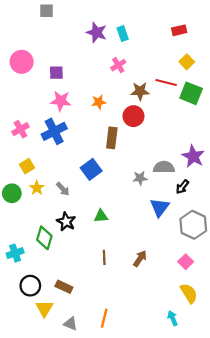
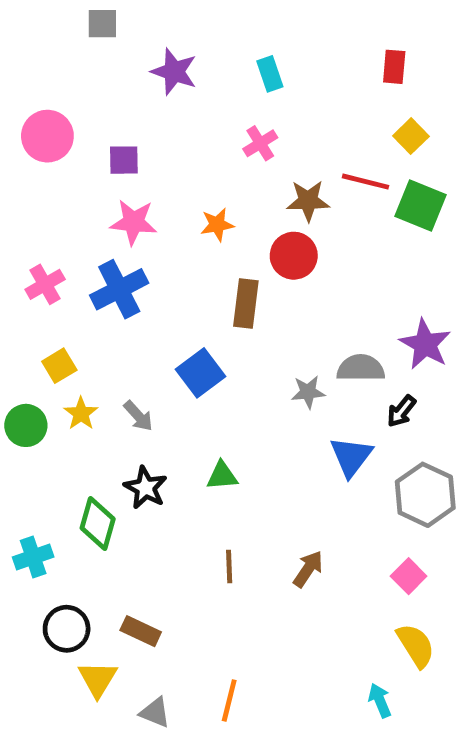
red rectangle: (179, 30) -> (394, 67), turned -72
purple star: (97, 32) -> (174, 72), moved

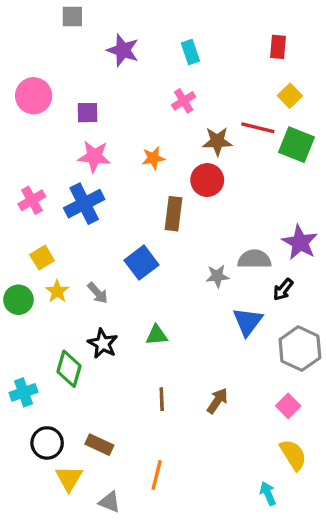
orange line: (229, 700) -> (157, 475), moved

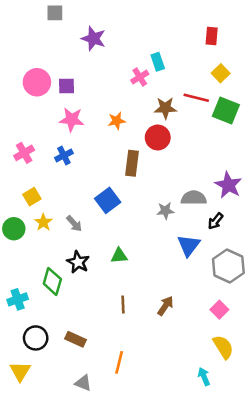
cyan rectangle: (190, 52) -> (158, 62), moved
pink circle: (34, 96) -> (37, 82), moved
blue cross: (84, 204) -> (64, 155), size x0.6
yellow triangle: (69, 478) -> (20, 371), moved

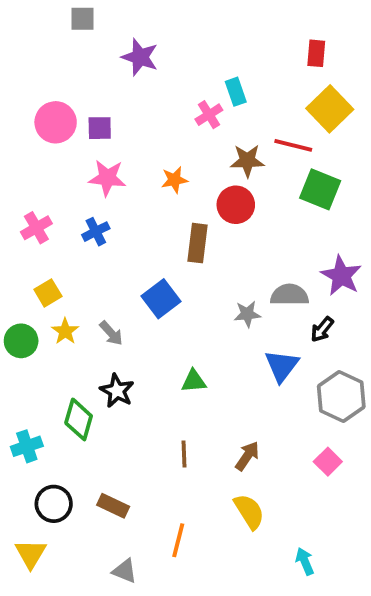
yellow square: (221, 73) -> (330, 109), size x1.6
green square: (226, 111) -> (320, 189), moved
green triangle: (119, 256) -> (194, 381), moved
yellow semicircle: (223, 347) -> (249, 511), moved

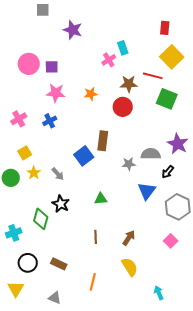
brown rectangle: (197, 243) -> (103, 141), moved
gray triangle: (125, 571) -> (55, 298), moved

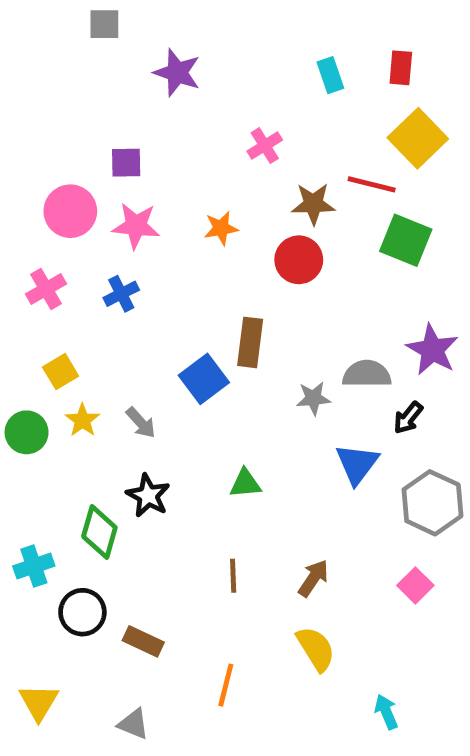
cyan rectangle: (123, 48) -> (330, 75), moved
pink circle: (29, 64) -> (70, 211), moved
black circle: (28, 263) -> (82, 612), moved

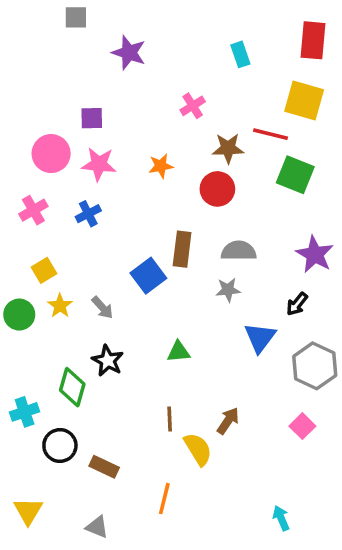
red rectangle: (401, 68) -> (313, 40), moved, size x1.5
yellow square: (418, 138) -> (304, 100), turned -30
gray semicircle: (367, 374) -> (239, 251), moved
yellow semicircle: (316, 649) -> (198, 449), moved

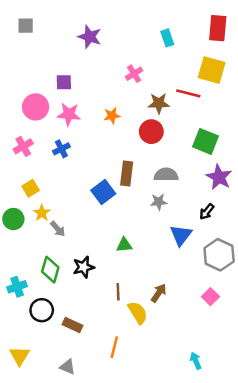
gray square: (76, 17) -> (26, 26), moved
green square: (295, 175) -> (206, 141), moved
gray arrow: (102, 307) -> (58, 229), moved
black star: (108, 361) -> (84, 267), moved, turned 30

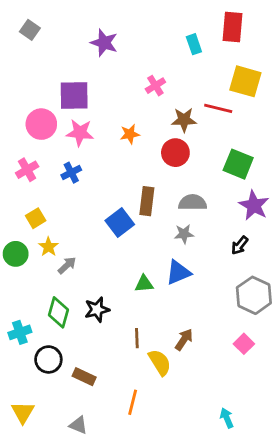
gray square: (26, 26) -> (30, 30), turned 35
red rectangle: (218, 28) -> (232, 27), moved
purple square: (64, 82) -> (74, 96), size x1.6
gray arrow: (58, 229) -> (67, 265), turned -91
blue triangle: (181, 235) -> (178, 272), moved, turned 30

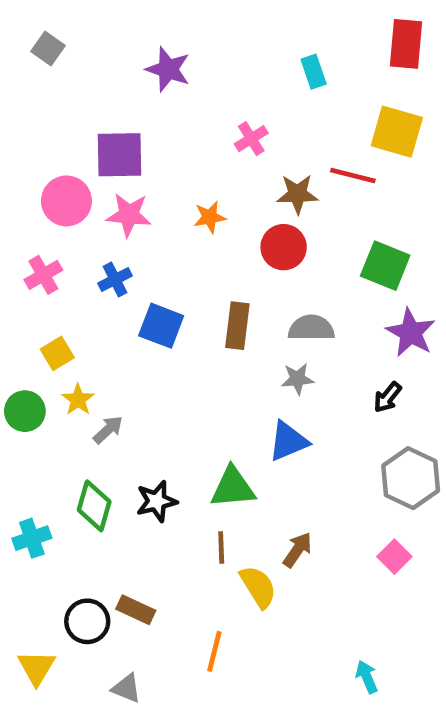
red rectangle: (232, 27) -> (406, 44), moved
blue square: (120, 223) -> (161, 326), moved, turned -32
green triangle: (144, 284) -> (233, 487), moved, size x1.5
black circle: (48, 359) -> (87, 621), moved

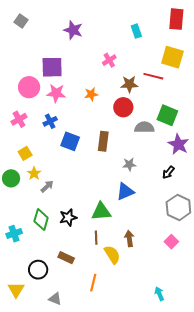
gray semicircle: (311, 328) -> (144, 127), moved
brown arrow: (297, 550) -> (129, 239), turned -42
brown rectangle: (136, 610) -> (66, 258), moved

